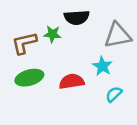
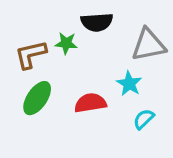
green ellipse: (29, 78) -> (37, 98), turned -40

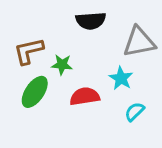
green star: (66, 43) -> (62, 65), moved

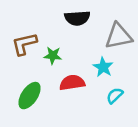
green ellipse: (35, 92) -> (30, 96), moved

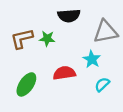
green star: (53, 56) -> (47, 39), moved

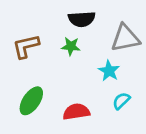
green star: (47, 39) -> (71, 46), moved
red semicircle: (64, 73) -> (76, 112), moved

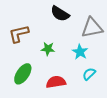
black semicircle: (82, 19) -> (60, 14), turned 36
green star: (71, 46) -> (48, 49), moved

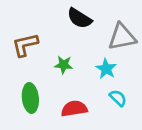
green ellipse: (23, 74) -> (30, 98), turned -40
cyan semicircle: (89, 74) -> (118, 98), turned 88

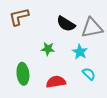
black semicircle: (80, 18) -> (66, 24), moved
brown L-shape: (25, 45) -> (19, 17), moved

